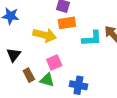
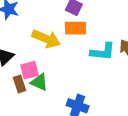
pink square: (54, 63) -> (30, 70), moved
green triangle: (47, 80) -> (39, 82), moved

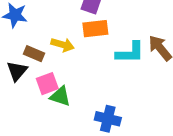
yellow arrow: (46, 39) -> (63, 45), size x0.7
brown rectangle: (20, 84) -> (34, 54), moved, turned -42

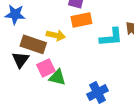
brown rectangle: (34, 54) -> (33, 44), size x1.5
blue cross: (108, 119) -> (98, 93), turned -36

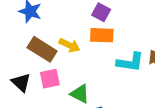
black triangle: (20, 60) -> (21, 82), moved, turned -36
green triangle: (57, 77) -> (80, 94), moved

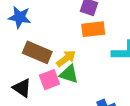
yellow arrow: (70, 45) -> (66, 58), moved, turned -54
green triangle: (80, 94) -> (69, 74), moved

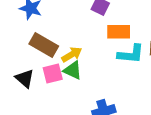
orange rectangle: (93, 29) -> (119, 32), moved

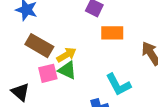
cyan L-shape: (131, 54) -> (118, 85), moved, turned 56
black triangle: (25, 78) -> (20, 92), moved

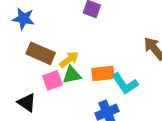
orange rectangle: (112, 33) -> (103, 73), moved
green triangle: (67, 70) -> (72, 75), turned -30

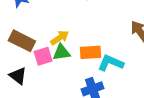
brown rectangle: (41, 53) -> (22, 41), moved
cyan L-shape: (125, 84) -> (111, 63), turned 145

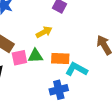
yellow arrow: (60, 38) -> (44, 32), moved

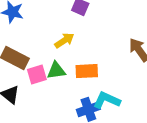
cyan L-shape: (76, 69) -> (107, 100), moved

